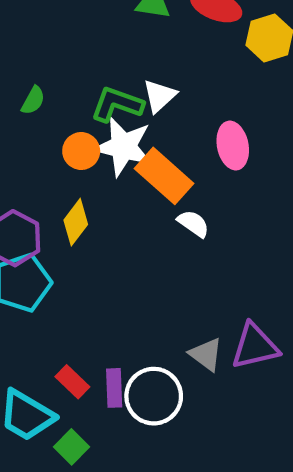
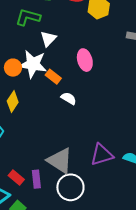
green L-shape: (117, 104) -> (28, 17), moved
orange rectangle: (164, 176) -> (53, 77), size x0.6
gray triangle: (206, 354) -> (60, 161), moved, size x1.6
white circle: (154, 396) -> (70, 187), moved

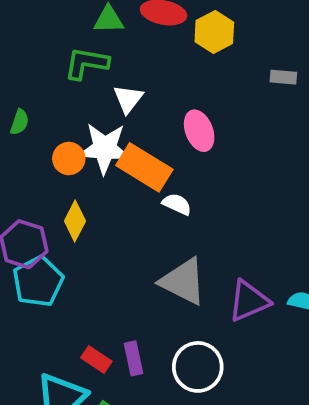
orange rectangle: (53, 77) -> (144, 167), size x1.8
gray triangle: (60, 161) -> (183, 281), moved

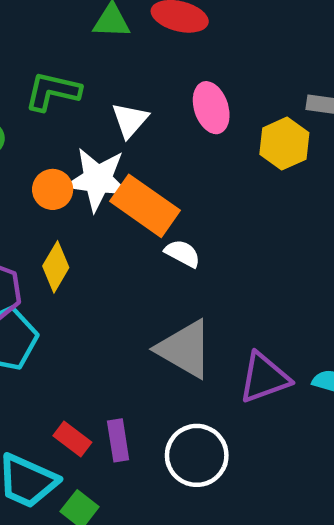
yellow hexagon: (214, 32) -> (284, 144), moved
green L-shape: (86, 63) -> (53, 91), moved
pink ellipse: (199, 131) -> (211, 108), moved

